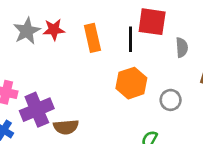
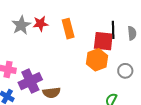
red square: (152, 22) -> (103, 41), moved
black line: (130, 39) -> (113, 30), moved

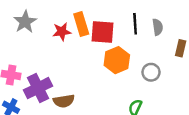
red star: (40, 24) -> (62, 32), moved
red square: (103, 41) -> (102, 32), moved

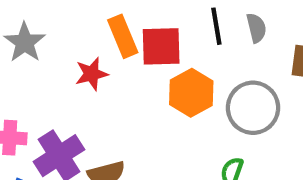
red star: (62, 32) -> (92, 74), moved
gray circle: (151, 72) -> (253, 108), size x1.6

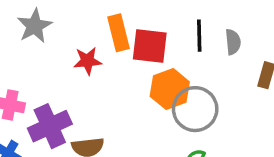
gray circle: (253, 108) -> (195, 109), moved

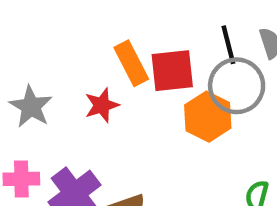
gray star: (34, 26) -> (31, 107), moved
gray circle: (195, 109) -> (237, 86), moved

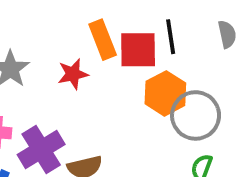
black line: (228, 45) -> (171, 37), moved
gray circle: (237, 86) -> (196, 115), moved

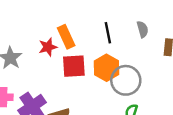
red square: (138, 50) -> (74, 66), moved
red star: (73, 74) -> (48, 47), moved

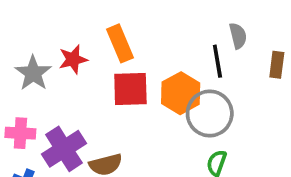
black line: (108, 33) -> (217, 61), moved
red star: (48, 47) -> (73, 59), moved

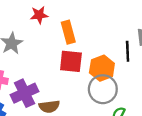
red star: (73, 59) -> (39, 15), moved
gray circle: (210, 113) -> (103, 89), moved

